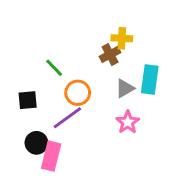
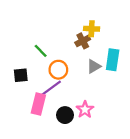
pink star: (128, 122) -> (85, 110), moved
black circle: (36, 143) -> (65, 115), moved
pink rectangle: (51, 156) -> (38, 104), moved

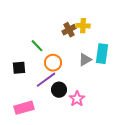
brown cross: (83, 41) -> (69, 30), moved
pink rectangle: (38, 104) -> (24, 108), moved, turned 60
black circle: (65, 115) -> (59, 90), moved

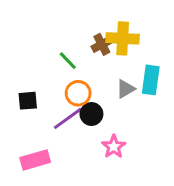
yellow cross: (83, 26) -> (123, 38), size x1.5
green line: (37, 46) -> (68, 61), moved
black circle: (59, 90) -> (91, 114), moved

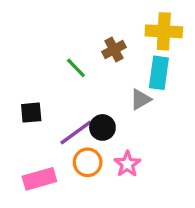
yellow cross: (123, 38) -> (164, 31), moved
cyan rectangle: (151, 80) -> (159, 73), moved
orange circle: (78, 93) -> (88, 162), moved

